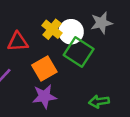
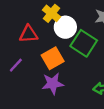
yellow cross: (52, 29) -> (52, 13), moved
white circle: (71, 32) -> (65, 27), moved

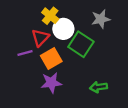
red triangle: (28, 34) -> (40, 38), moved, turned -42
purple line: (16, 65) -> (25, 53), moved, turned 32

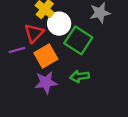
green arrow: (99, 87) -> (80, 76), moved

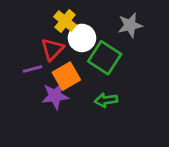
purple star: (46, 82) -> (55, 96), moved

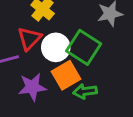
white circle: (82, 38) -> (56, 47), moved
orange square: (66, 76) -> (66, 75), moved

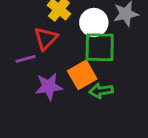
white circle: (56, 47) -> (94, 22), moved
green square: (84, 47) -> (100, 47), turned -32

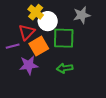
white circle: (94, 22) -> (48, 21), moved
orange square: (82, 75) -> (39, 46), moved

